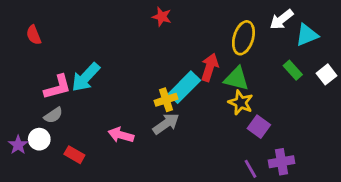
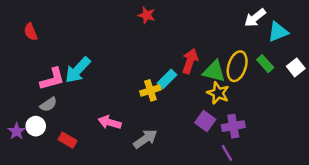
yellow ellipse: (243, 38) -> (237, 66), moved
cyan rectangle: (184, 87) -> (167, 79), size x0.7
gray arrow: (166, 124) -> (145, 139), moved
purple square: (259, 127) -> (205, 121), moved
purple cross: (281, 162) -> (233, 126), moved

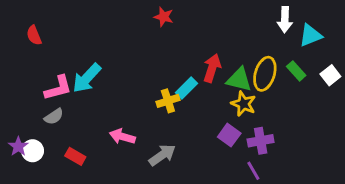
white arrow: (255, 18) -> (285, 20), turned -50
white circle: (36, 126) -> (33, 151), moved

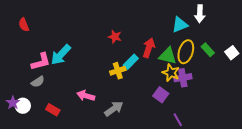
red star: (164, 17) -> (115, 37), moved
cyan triangle: (310, 35) -> (180, 25), moved
purple cross: (261, 141) -> (183, 78), moved

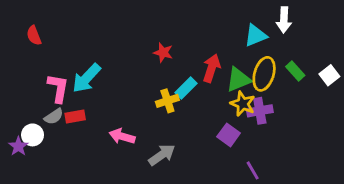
green triangle: (168, 56) -> (238, 80), turned -36
pink L-shape: (41, 62) -> (58, 88), turned -65
white circle: (23, 106) -> (33, 135), moved
red rectangle: (53, 110) -> (75, 116), moved, turned -40

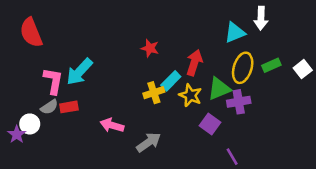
red semicircle: (34, 36) -> (31, 33), size x1.6
green rectangle: (295, 71) -> (271, 65), turned -72
green triangle: (238, 80) -> (219, 89), moved
yellow star: (243, 104) -> (190, 95), moved

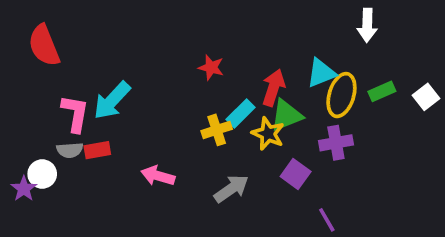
cyan triangle: (235, 33) -> (321, 73), moved
green triangle: (219, 89) -> (286, 115), moved
gray semicircle: (49, 107) -> (70, 150), turned 30
gray arrow: (149, 142) -> (231, 189), moved

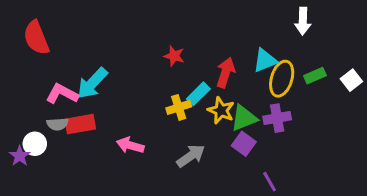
pink L-shape: (75, 113) -> (62, 94), turned -72
green triangle: (286, 115) -> (244, 118), moved
red rectangle: (97, 150) -> (80, 124), size x1.4

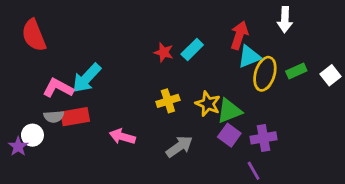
red arrow: (226, 73) -> (239, 35), moved
cyan rectangle: (198, 94) -> (192, 50), moved
purple cross: (277, 118) -> (264, 138), moved

